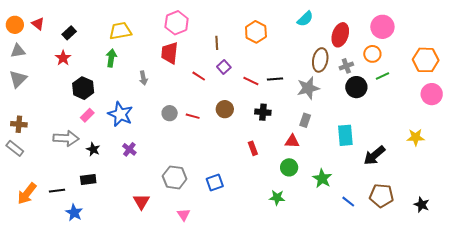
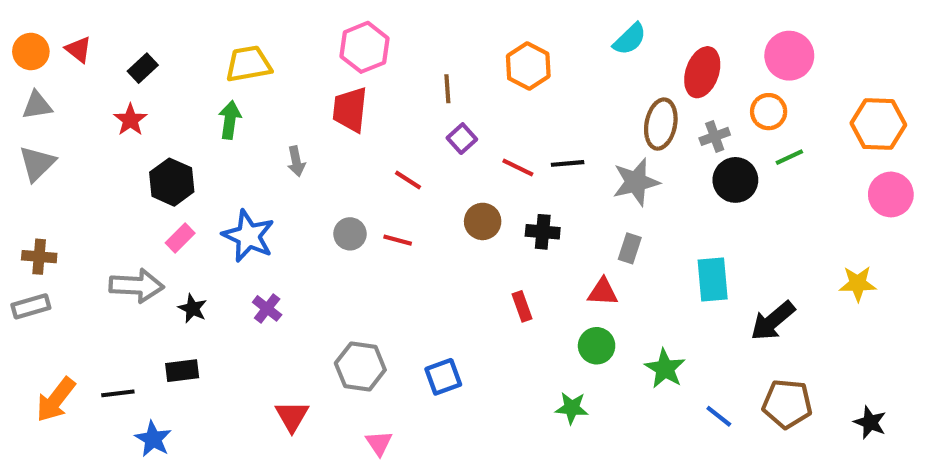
red line: (199, 76) -> (408, 180), moved
brown circle: (225, 109) -> (483, 221), moved
gray rectangle: (15, 148) -> (31, 306), turned -54

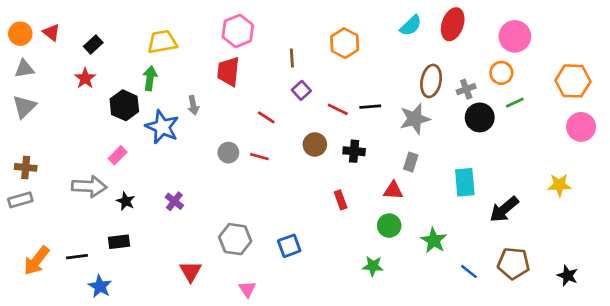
red ellipse: (702, 72) -> (453, 24), moved
black hexagon: (172, 182) -> (124, 105), moved
blue star: (248, 236) -> (162, 127), moved

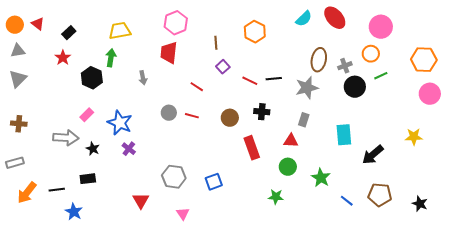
red ellipse: (453, 24) -> (335, 18), turned -60
blue star: (162, 127) -> (120, 123), moved
brown circle: (315, 144) -> (230, 118), moved
gray rectangle: (20, 200) -> (15, 163), moved
red rectangle: (341, 200) -> (252, 148), size x1.6

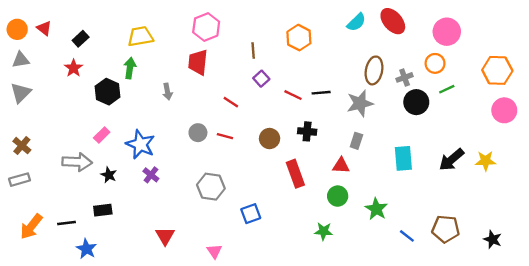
brown cross: (19, 124) -> (22, 146), turned 35
black arrow: (373, 155) -> (451, 160), moved
gray rectangle: (15, 163) -> (20, 180), moved
gray hexagon: (174, 177) -> (211, 187), moved

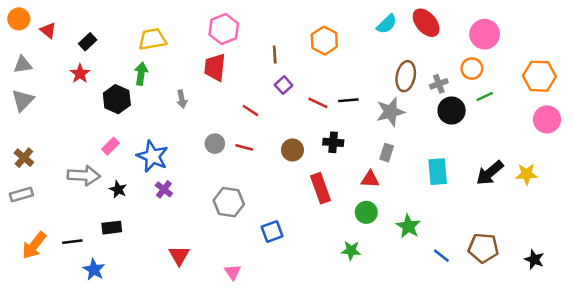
orange circle: (17, 29) -> (19, 19), moved

